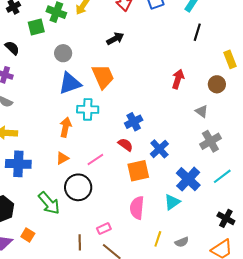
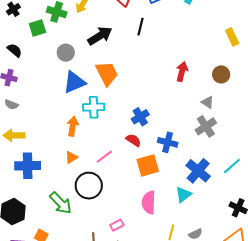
black line: (197, 32) -> (141, 27), moved
black arrow: (115, 39) -> (100, 36), moved, size x1.4
yellow rectangle: (230, 59) -> (232, 37), moved
gray cross: (210, 141) -> (206, 126), moved
blue cross: (159, 149) -> (168, 142), turned -30

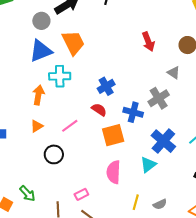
gray circle: (66, 53) -> (41, 21), moved
red arrow: (182, 72) -> (148, 42), turned 144
gray cross: (206, 126) -> (159, 98), moved
black circle: (89, 186) -> (54, 154), size x0.7
green arrow: (61, 203) -> (27, 194), moved, size x0.7

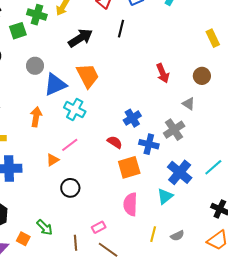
gray circle: (41, 21) -> (35, 66), moved
cyan cross: (60, 76) -> (75, 109), turned 30
blue cross: (106, 86) -> (132, 118), moved
orange arrow: (38, 95) -> (36, 117), moved
pink line: (70, 126) -> (70, 145), moved

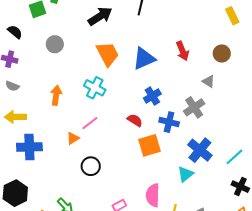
blue triangle: (55, 85) -> (144, 59), moved
cyan line: (213, 167) -> (234, 157), moved
pink semicircle: (130, 204) -> (153, 195), moved

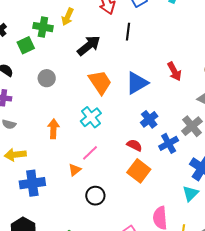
cyan cross: (95, 88) -> (91, 117), turned 30
blue cross: (169, 122) -> (169, 143), turned -36
orange square: (150, 145) -> (139, 171), moved, turned -30

